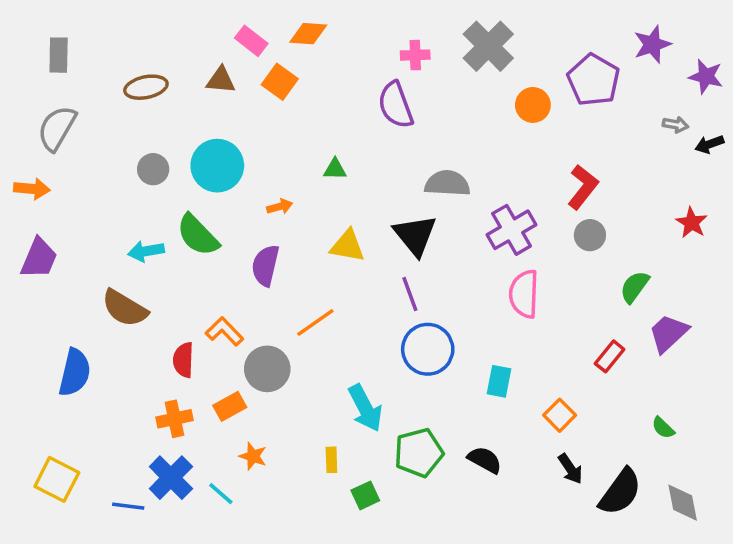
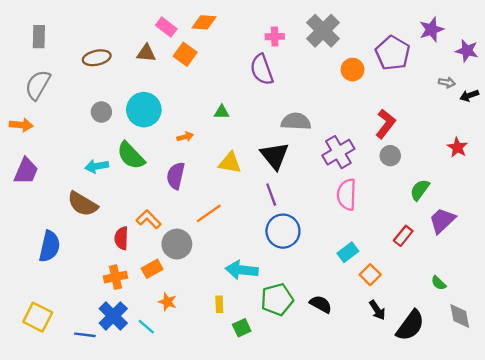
cyan rectangle: (499, 381) -> (348, 252), moved, turned 42
cyan arrow: (365, 408) -> (242, 270), turned 124
gray diamond: (683, 503) -> (460, 316), moved

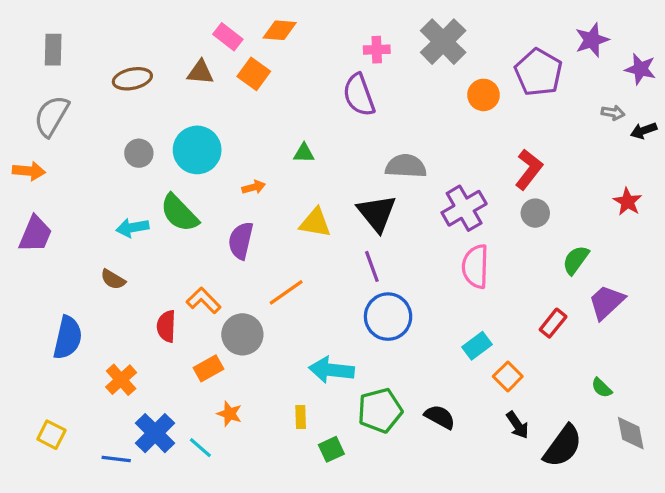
brown semicircle: (83, 204) -> (113, 279), size x0.6
orange cross: (116, 277) -> (121, 380), moved, turned -30
yellow square: (38, 317) -> (51, 435), size x0.7

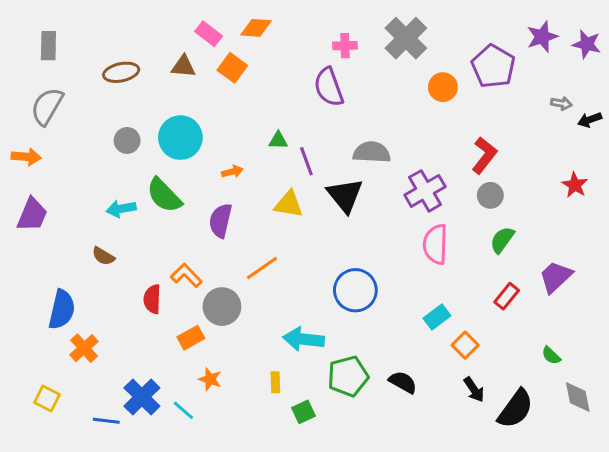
purple star: (640, 69) -> (587, 44), moved
green semicircle: (576, 260) -> (502, 240), moved
purple line: (372, 266) -> (306, 161), moved
orange cross: (121, 380) -> (84, 348), moved

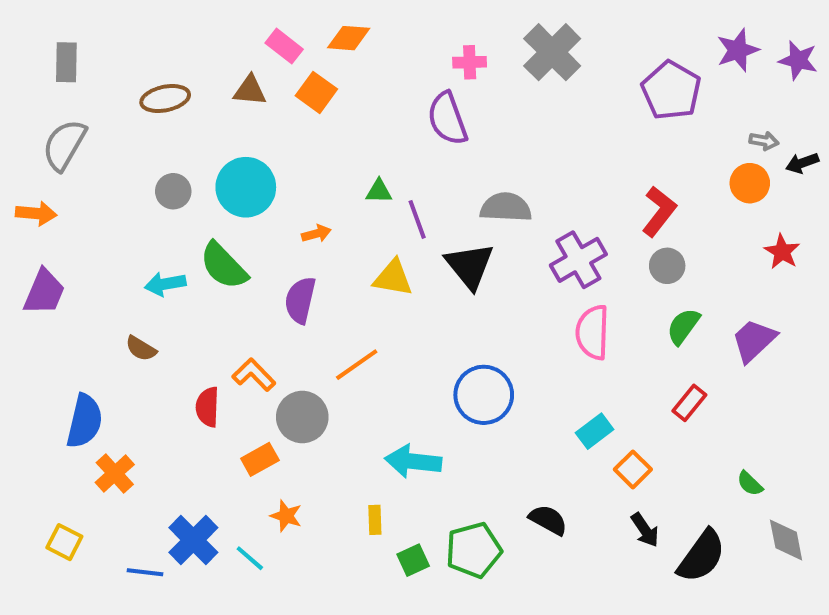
orange circle: (443, 87) -> (750, 183), moved
purple trapezoid: (556, 277) -> (754, 340), moved
green pentagon: (348, 376) -> (474, 550), moved

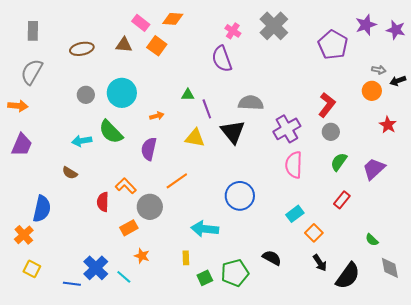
pink cross: (470, 62) -> (233, 31), turned 35
orange cross: (115, 473) -> (24, 235), moved

